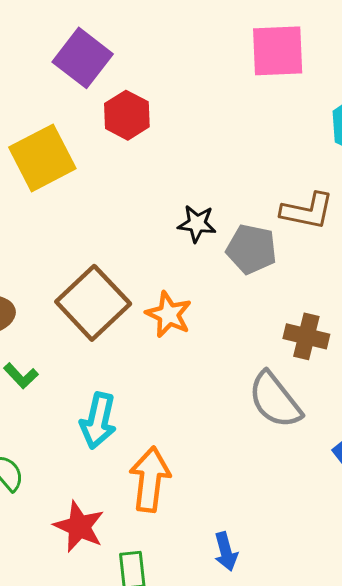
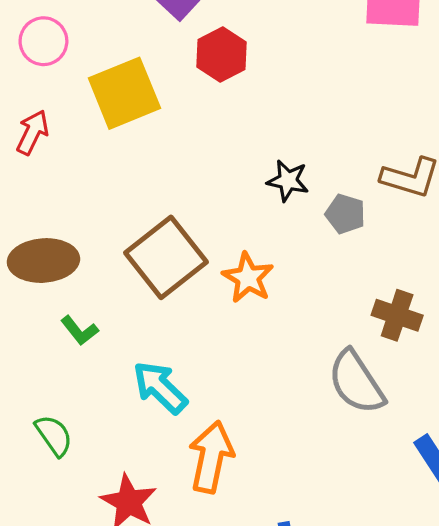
gray pentagon: (251, 249) -> (345, 214), size x0.7
cyan arrow: (98, 421) -> (160, 387), turned 116

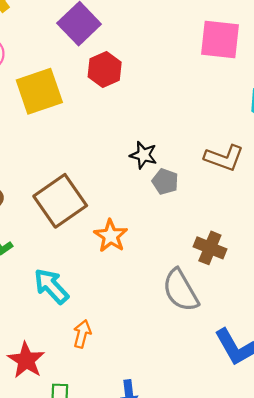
gray pentagon: (345, 214) -> (165, 182), moved
orange star: (248, 278) -> (111, 236), moved
orange arrow: (211, 457) -> (82, 334), size x0.6

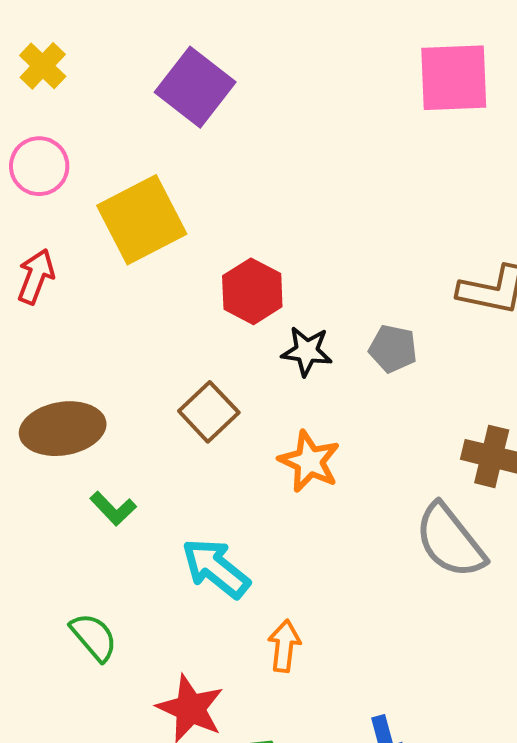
red hexagon: (105, 70) -> (252, 291), moved
black star: (143, 155) -> (307, 351), moved
brown square: (60, 201) -> (209, 412), size x0.6

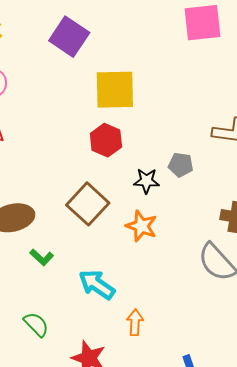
yellow square: (142, 220) -> (115, 90), moved, turned 30
black star: (307, 351) -> (146, 181), moved
brown square: (209, 412) -> (88, 204), size x1.4

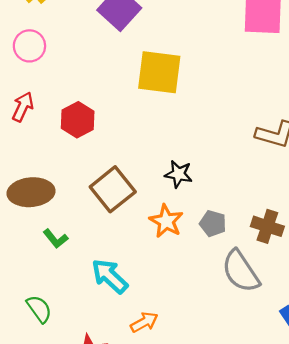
red hexagon: (106, 140) -> (78, 120), moved
gray pentagon: (181, 165) -> (213, 223), moved
orange arrow: (135, 322) -> (144, 322), turned 50

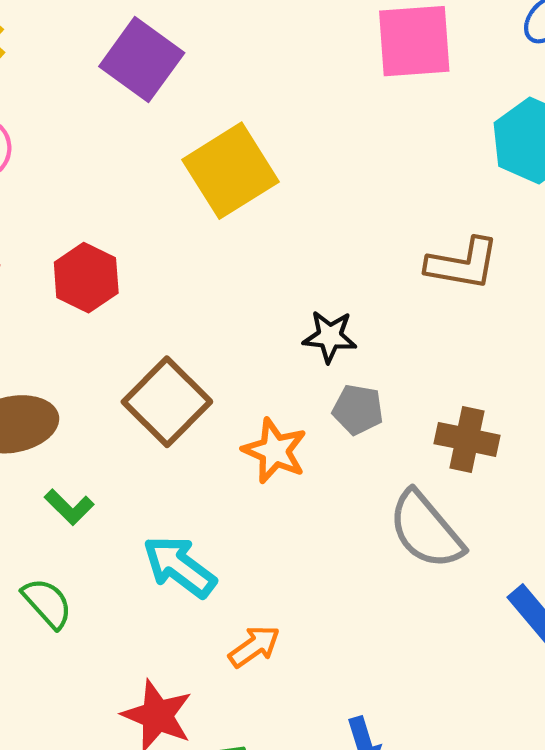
yellow square: (159, 72) -> (230, 171), turned -33
black star: (179, 174) -> (330, 336), moved
gray pentagon: (213, 223) -> (358, 410), moved
green semicircle: (39, 309) -> (47, 603), moved

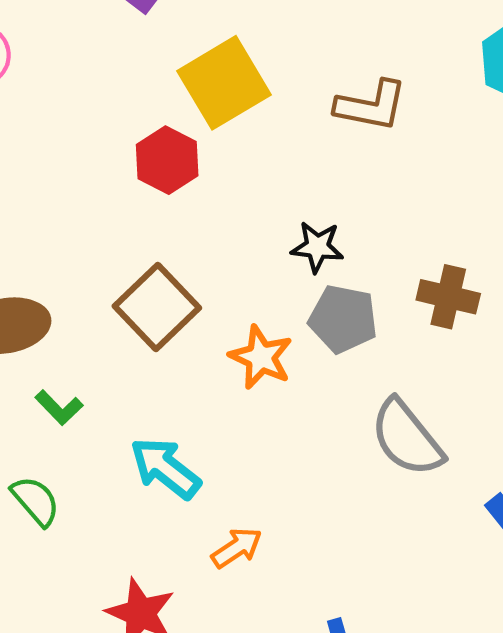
brown L-shape: (463, 264) -> (371, 106), moved
red hexagon: (86, 278) -> (167, 160), moved
gray pentagon: (358, 410) -> (343, 319), size x1.4
brown cross: (467, 439) -> (448, 297), moved

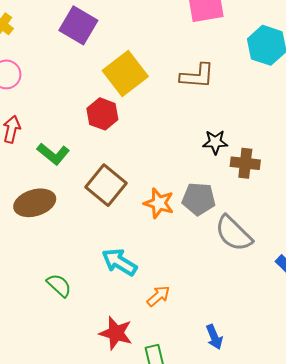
black star: (317, 247) -> (215, 142), moved
gray pentagon: (343, 319) -> (199, 199), moved
green L-shape: (59, 408) -> (53, 154), moved, size x1.4

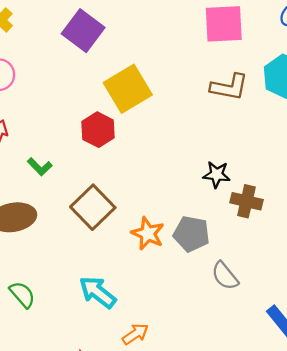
brown L-shape: (197, 76) -> (229, 87), moved
green L-shape: (53, 154) -> (40, 167), size x0.7
gray semicircle: (234, 233) -> (225, 276), size x0.7
green semicircle: (59, 285) -> (22, 295), moved

